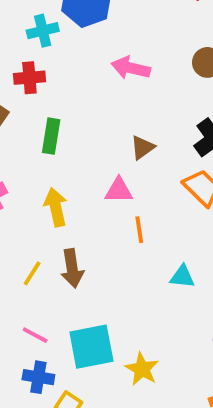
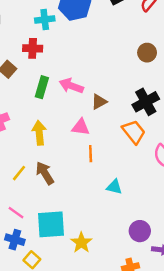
pink arrow: (131, 68) -> (71, 86), moved
brown arrow: (72, 268) -> (45, 173), turned 150

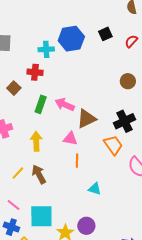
brown triangle: (99, 102) -> (86, 119), size x1.5
purple circle: (140, 231) -> (86, 226), moved

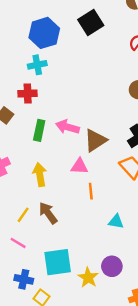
black square: (105, 34) -> (91, 23), moved, size x1.5
blue hexagon: (71, 39) -> (44, 33), moved
pink line: (14, 205) -> (18, 243), moved

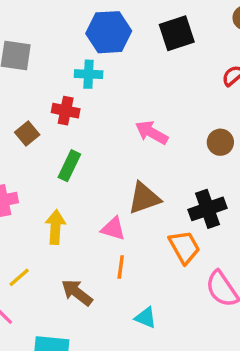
pink arrow: (68, 127) -> (152, 133), moved
brown arrow: (48, 213) -> (77, 293), moved, turned -30

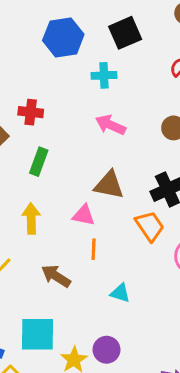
cyan cross: (89, 74) -> (104, 75), moved
brown triangle: (144, 198) -> (109, 185), turned 36

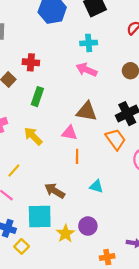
cyan cross: (104, 75) -> (89, 43), moved
yellow arrow: (31, 218) -> (33, 136), turned -42
brown arrow: (56, 276) -> (55, 191), moved

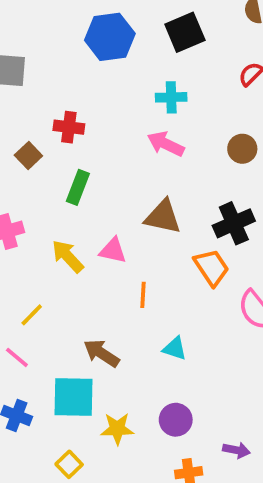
pink triangle: (70, 133) -> (113, 251), moved
purple circle: (88, 226) -> (176, 420), moved
yellow star: (65, 234) -> (117, 429), turned 30
yellow square: (22, 246) -> (69, 464), moved

